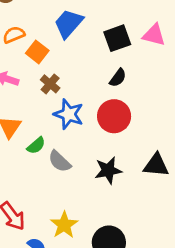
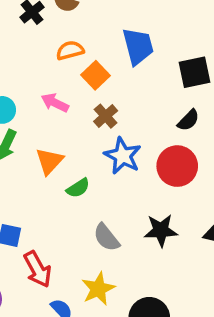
blue trapezoid: (68, 24) -> (138, 46), turned 116
gray semicircle: (60, 161) -> (106, 237), moved

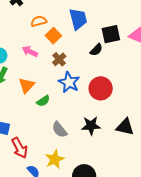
black semicircle: (188, 120) -> (96, 50), moved

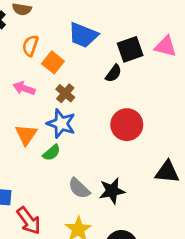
blue trapezoid: (78, 19) -> (83, 35), turned 135
orange semicircle: (39, 21) -> (30, 46), turned -49
blue star: (69, 82) -> (61, 124), moved
black star: (91, 126) -> (112, 191), moved

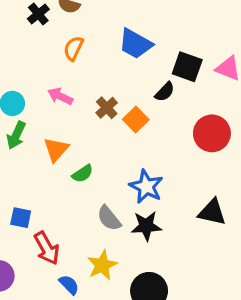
black square: (130, 49) -> (187, 67), turned 32
orange square: (53, 62) -> (136, 119), moved
blue star: (61, 124) -> (146, 187), moved
red circle: (127, 125) -> (212, 133), moved

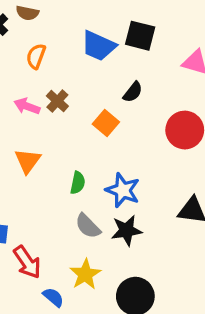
black square: (187, 67) -> (140, 36), moved
brown cross: (107, 108) -> (57, 101), moved
green semicircle: (83, 174) -> (78, 183), moved, turned -40

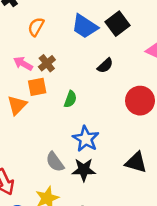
black square: (140, 36) -> (118, 24), turned 30
orange square: (106, 123) -> (37, 87), moved, turned 30
green semicircle: (78, 183) -> (70, 99), moved

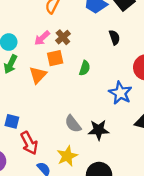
pink arrow: (23, 64) -> (42, 38), turned -70
black semicircle: (105, 66) -> (114, 37), turned -64
blue star: (86, 139) -> (120, 93), moved

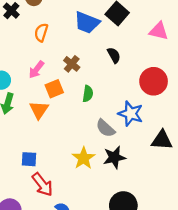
brown cross: (63, 37) -> (72, 64), moved
blue square: (12, 121) -> (29, 159), moved
gray semicircle: (73, 124) -> (105, 128), moved
yellow star: (67, 156) -> (84, 158), moved

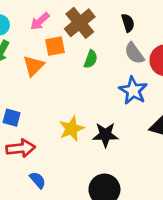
brown cross: (72, 64) -> (80, 23), size x1.6
gray semicircle: (105, 128) -> (134, 53), moved
red arrow: (42, 184) -> (21, 148), turned -70

